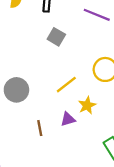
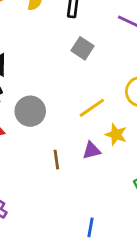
yellow star: (87, 105) -> (116, 135), turned -30

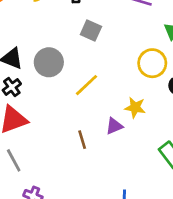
yellow line: (92, 108) -> (87, 85), moved
gray circle: (30, 111) -> (49, 62), moved

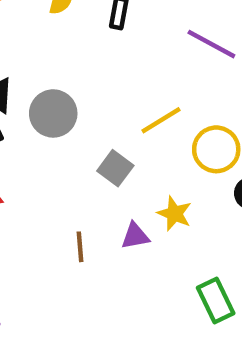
gray square: (91, 31) -> (115, 168), moved
yellow line: (87, 85) -> (161, 120), moved

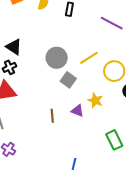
gray circle: (53, 113) -> (57, 58), moved
purple triangle: (135, 236) -> (77, 111), turned 32

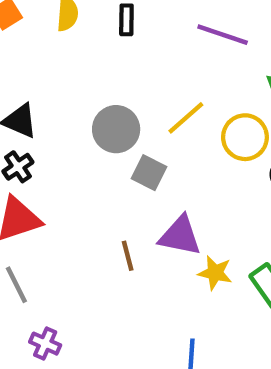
yellow star: (95, 100) -> (215, 273), moved
purple triangle: (77, 111) -> (180, 236), size x1.5

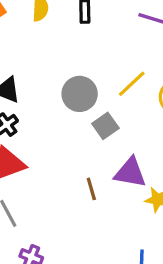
gray square: (149, 173) -> (105, 126), turned 30

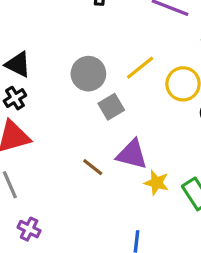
brown line: (91, 189) -> (93, 167), turned -40

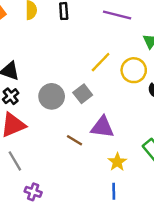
gray circle: (88, 74) -> (52, 96), moved
yellow star: (156, 183) -> (117, 162), moved, turned 30

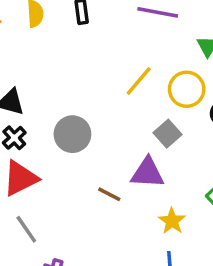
gray square: (83, 94) -> (167, 134), moved

